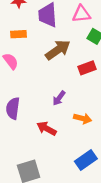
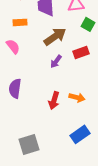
purple arrow: (59, 98) -> (56, 61), moved
red arrow: (47, 129) -> (54, 100), moved, turned -102

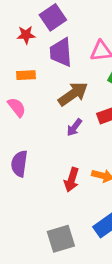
gray square: (29, 144) -> (61, 239), moved

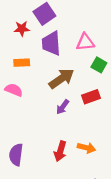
pink semicircle: (17, 107) -> (14, 90), turned -30
purple semicircle: (19, 164) -> (16, 155), moved

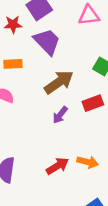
pink triangle: (85, 42) -> (89, 15), moved
purple trapezoid: (51, 43) -> (47, 42), turned 140
red arrow: (60, 151) -> (57, 166), turned -138

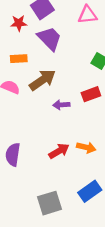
brown arrow: (59, 82) -> (42, 80), moved
purple arrow: (60, 115) -> (61, 105), turned 49

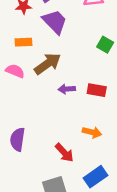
red rectangle: (91, 94) -> (97, 90), moved, turned 30
red arrow: (59, 151) -> (64, 153), moved, turned 78

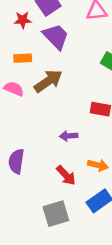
purple arrow: (67, 89) -> (69, 136), moved
orange arrow: (92, 132) -> (98, 165), moved

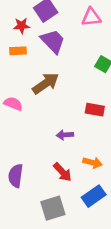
orange rectangle: (23, 58) -> (18, 51), moved
pink semicircle: (14, 89) -> (13, 104), moved
purple semicircle: (16, 161) -> (16, 176), moved

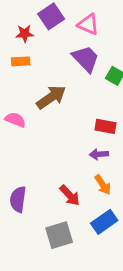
pink triangle: (91, 17) -> (88, 24), moved, turned 30
purple trapezoid: (53, 41) -> (86, 59), moved
purple arrow: (65, 135) -> (99, 154), moved
orange arrow: (92, 162) -> (103, 185), turned 42

